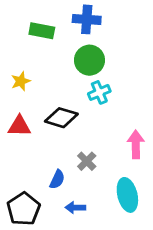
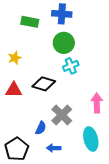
gray cross: (87, 161) -> (62, 115), size x1.5

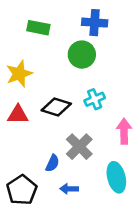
blue cross: (62, 14) -> (95, 23), moved
yellow star: (15, 58) -> (19, 74), size x1.5
cyan cross: (71, 66) -> (95, 99), moved

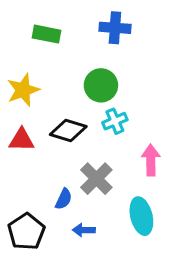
green circle: (82, 55) -> (101, 85), moved

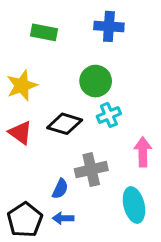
red triangle: (22, 140) -> (20, 133), turned 35
gray cross: (96, 179) -> (91, 170), turned 32
blue arrow: (84, 230) -> (63, 218), moved

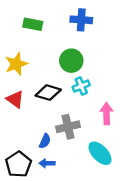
cyan ellipse: (134, 205) -> (100, 153), turned -30

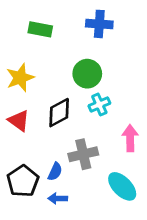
black diamond: (48, 93) -> (59, 113), turned -45
black pentagon: (18, 164) -> (23, 181), moved

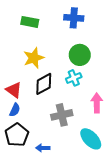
green circle: (87, 74) -> (80, 55), moved
yellow star: (20, 78) -> (34, 58), moved
blue semicircle: (55, 172) -> (15, 110), moved

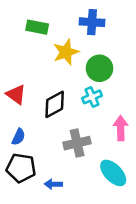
yellow star: (34, 58) -> (66, 52), moved
red triangle: (14, 90) -> (16, 94), moved
black pentagon: (17, 135) -> (21, 168), turned -30

